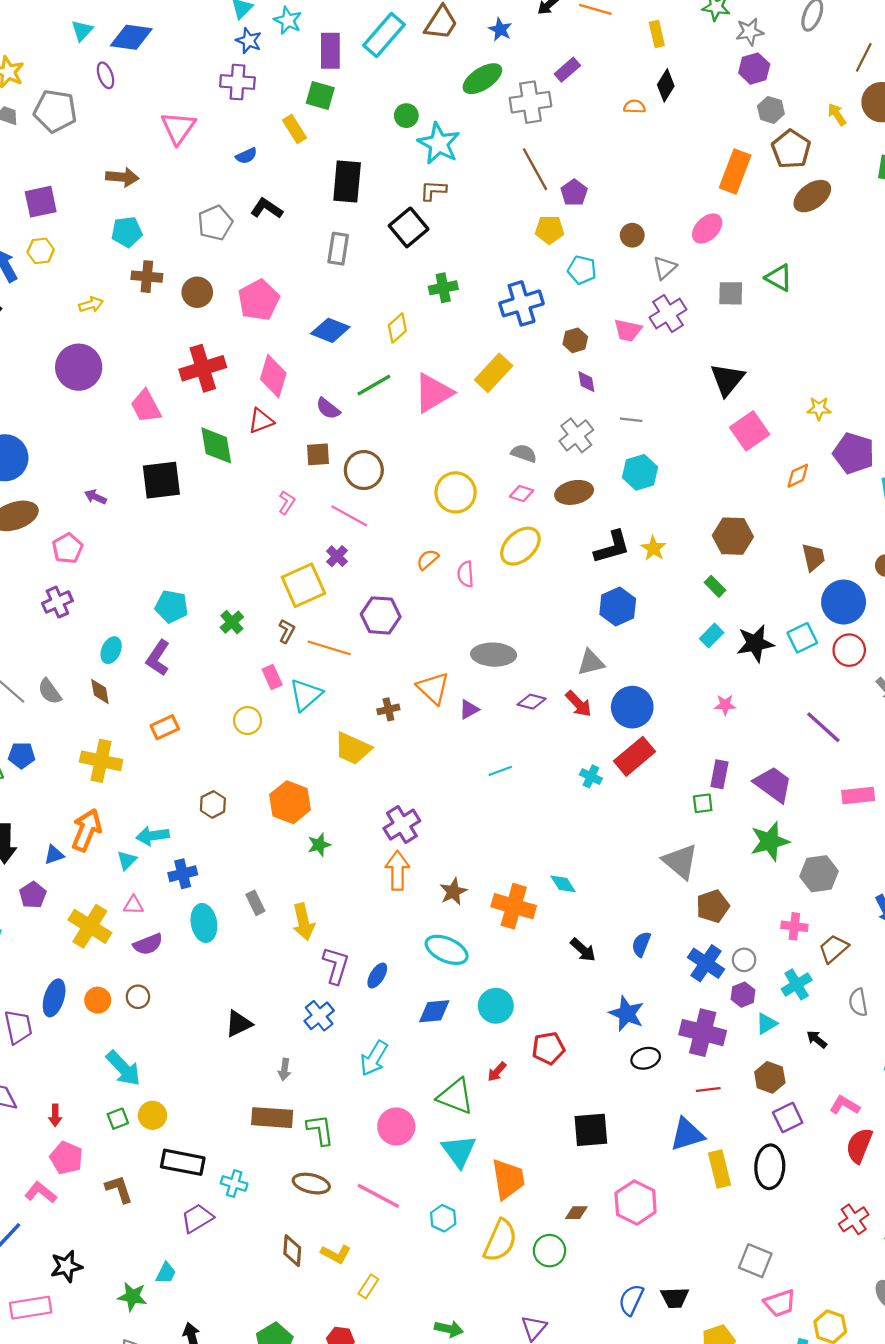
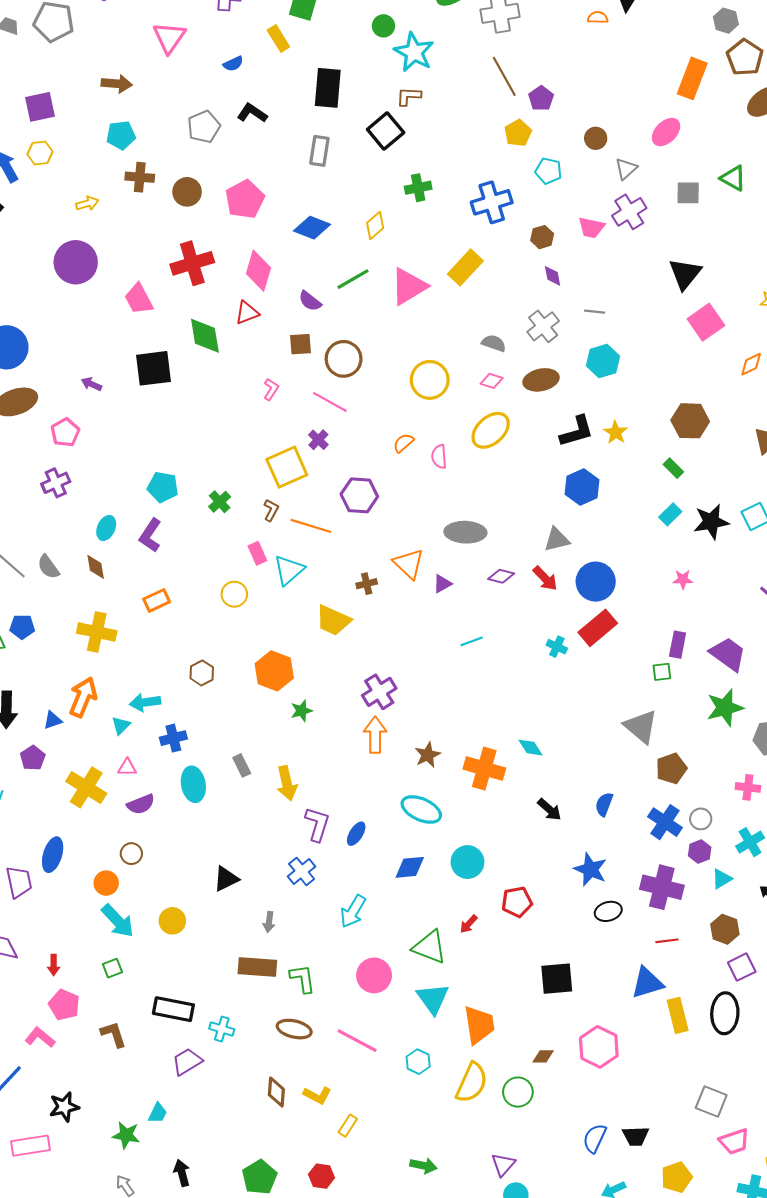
yellow pentagon: (549, 230) -> (518, 133), turned -30
orange circle: (98, 1000) -> (106, 883), moved
yellow circle: (152, 1115) -> (172, 921), moved

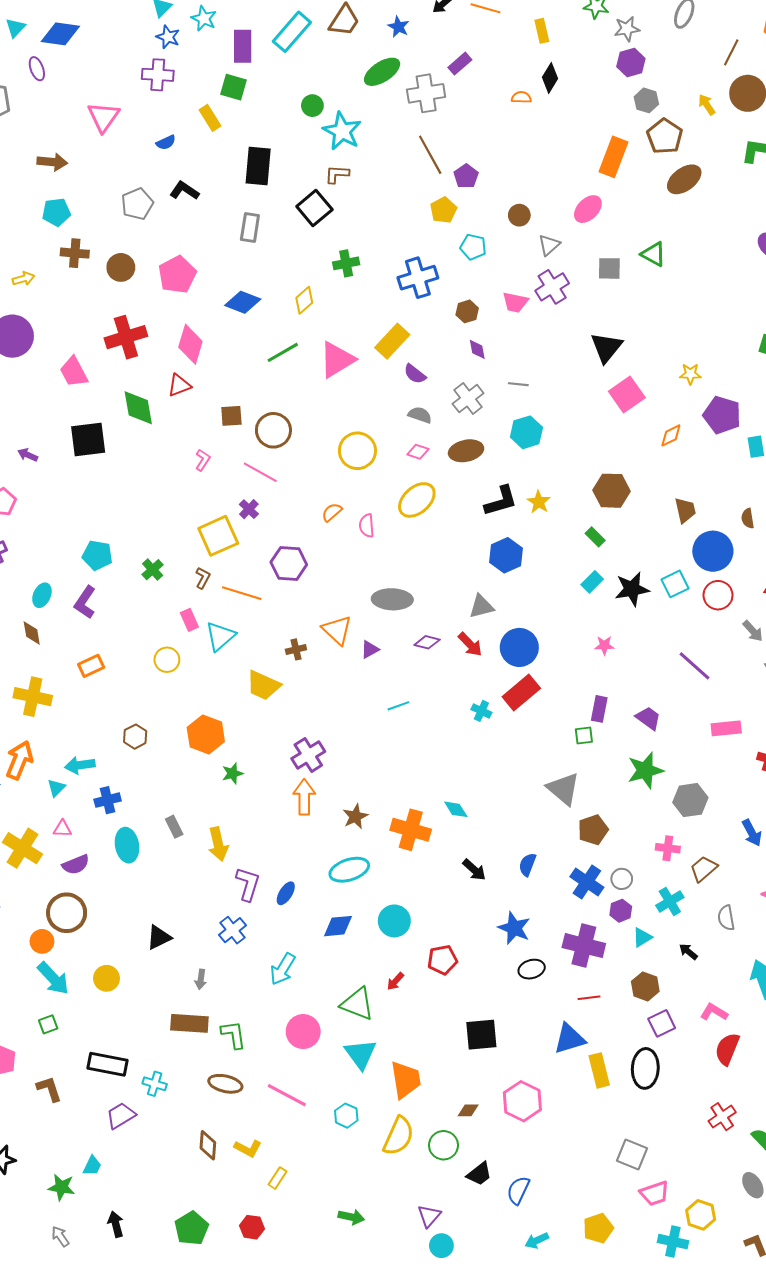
purple semicircle: (310, 301) -> (415, 374), moved
purple trapezoid: (728, 654) -> (648, 718), size x0.7
cyan ellipse: (421, 810) -> (349, 870), turned -42
brown circle: (131, 854) -> (67, 913), size x1.8
black trapezoid: (636, 1136) -> (479, 1174), moved, turned -36

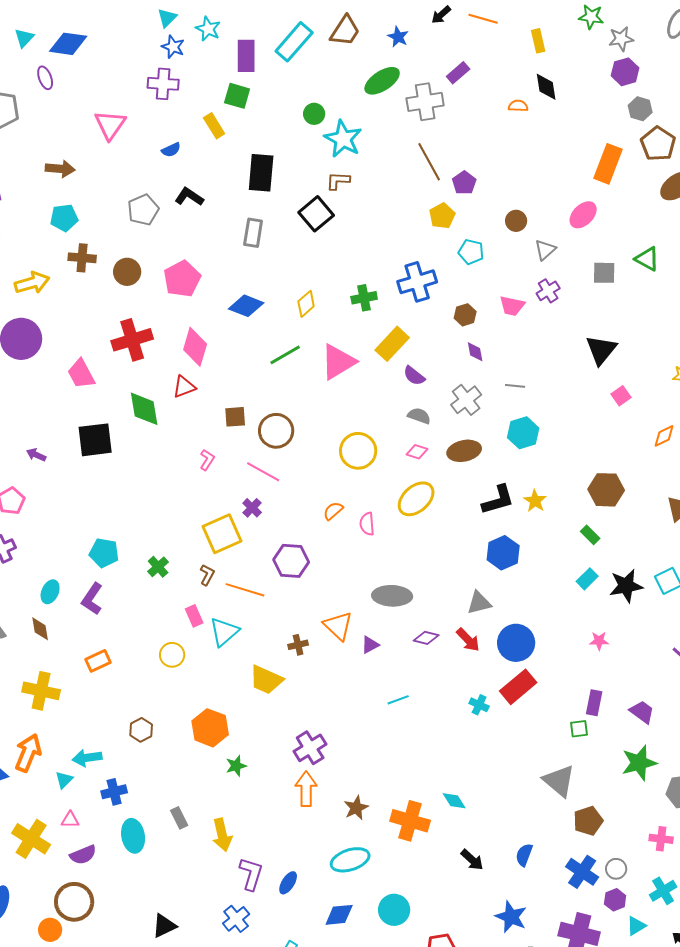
black diamond: (550, 78) -> (546, 87), turned -40
green cross: (346, 263) -> (364, 298), moved
yellow arrow: (24, 279) -> (32, 283), size x1.6
purple cross: (552, 287) -> (548, 291), size x0.7
pink square: (627, 394) -> (621, 396), size x0.6

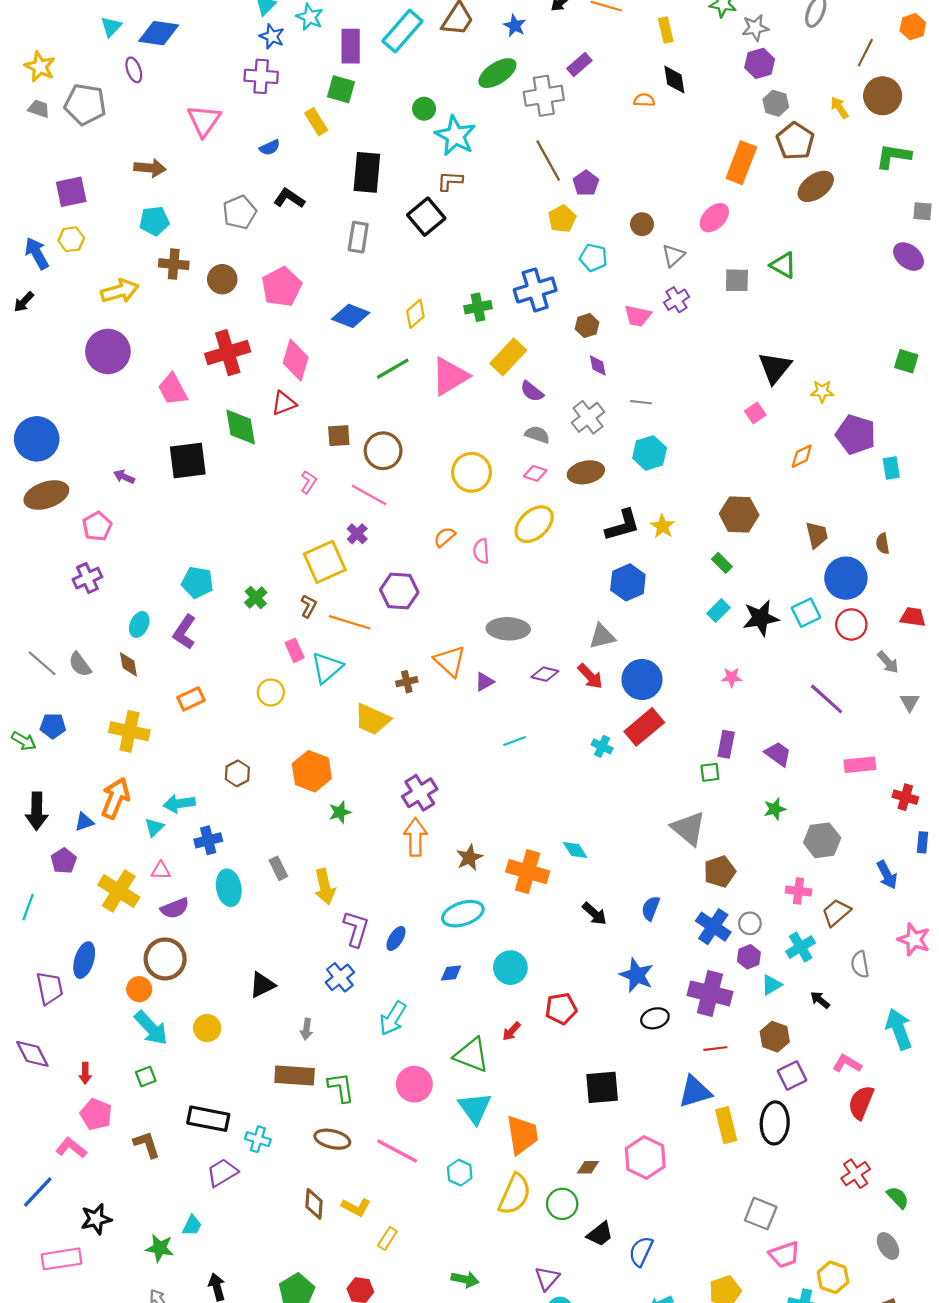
black triangle: (601, 350) -> (775, 368), moved
green star: (639, 763) -> (775, 809), size x0.6
blue diamond: (339, 915) -> (451, 973), size x0.7

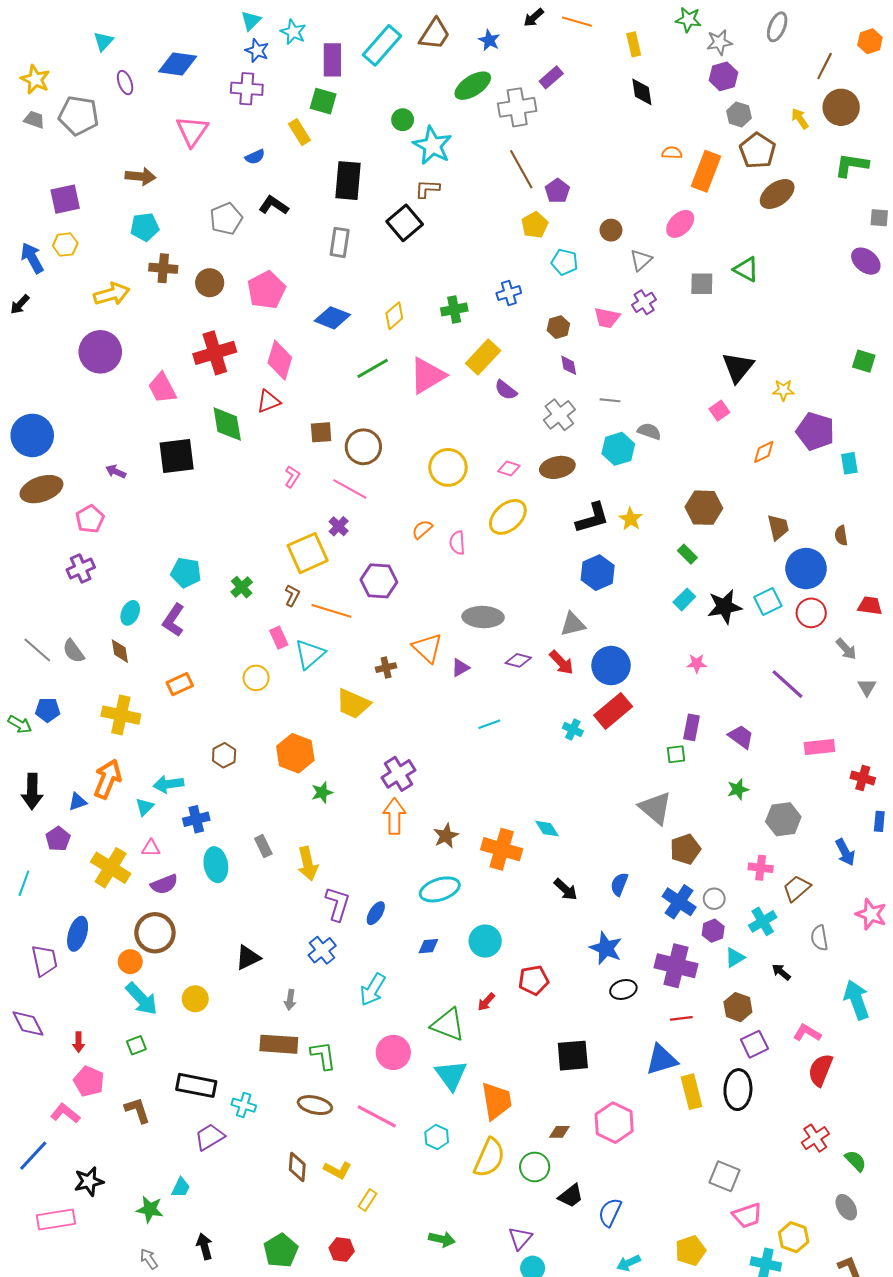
blue diamond: (159, 33) -> (178, 64), moved
orange semicircle: (644, 100) -> (672, 153), moved
blue cross: (535, 290) -> (509, 293), size x0.6
gray semicircle: (537, 435) -> (649, 431), moved

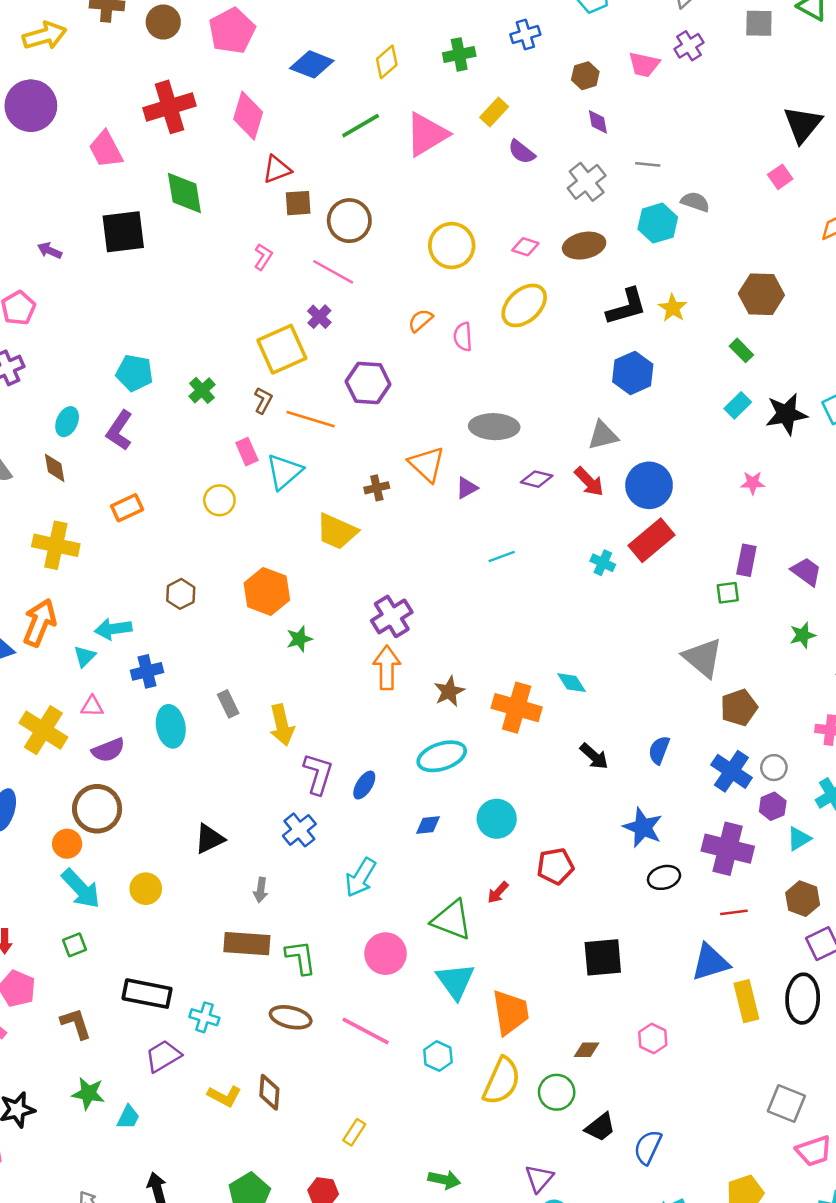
yellow rectangle: (483, 357) -> (494, 112), size x0.7
red triangle: (268, 401) -> (277, 169), moved
pink hexagon: (614, 1123) -> (653, 1039), size x0.6
yellow L-shape: (338, 1170) -> (224, 1096), moved
green star: (150, 1209) -> (88, 1093), moved

